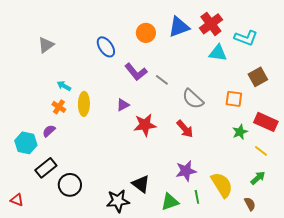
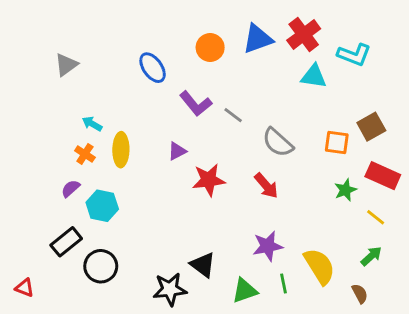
brown square: (258, 77) -> (371, 127), moved
cyan hexagon: (26, 143) -> (102, 206), moved

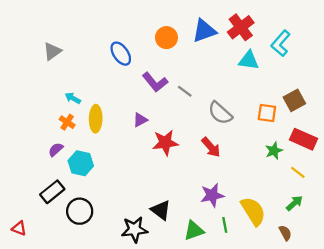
cyan L-shape: (354, 55) -> (281, 43), turned 110

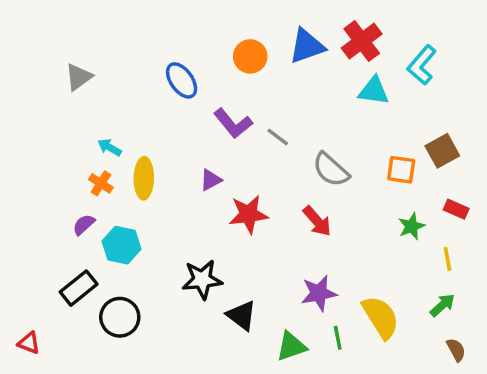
red rectangle: (304, 139) -> (456, 209), size x0.6
yellow line: (298, 172) -> (447, 259), turned 42
black star: (134, 229) -> (202, 279), moved
brown semicircle: (285, 233) -> (456, 350), moved

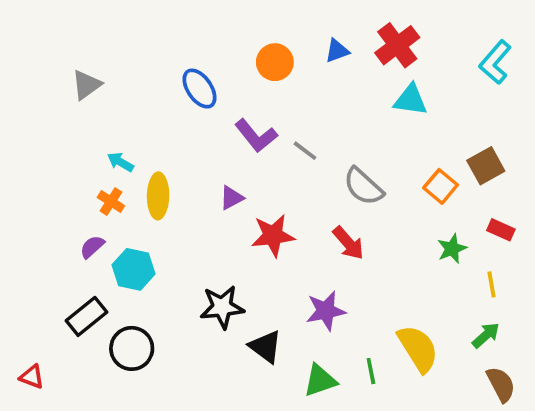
blue triangle: (307, 46) -> (337, 51), size x0.6
cyan L-shape: (422, 65) -> (495, 62), moved
orange square: (401, 170) -> (441, 186), turned 32
purple star: (319, 293) -> (326, 311), moved
brown semicircle: (456, 350) -> (501, 384), size x1.4

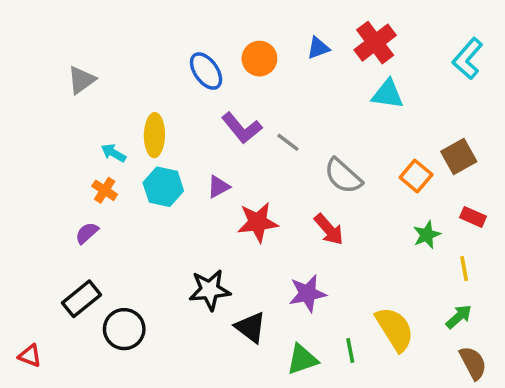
blue ellipse: (200, 89) -> (206, 71), moved
yellow ellipse: (158, 196) -> (154, 135), moved
cyan hexagon: (134, 269) -> (163, 187), moved

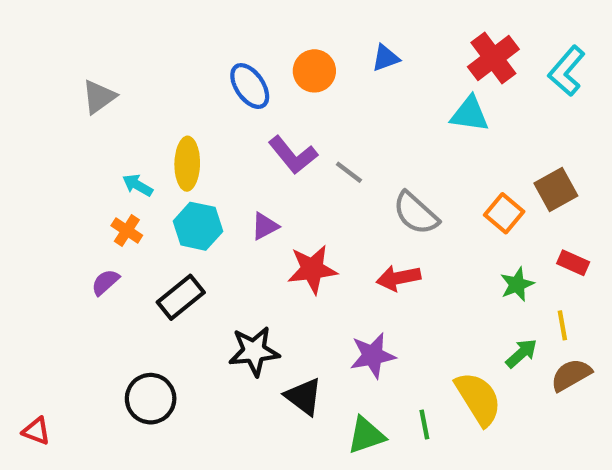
red cross: (375, 43) -> (493, 58), moved
red arrow: (329, 229) -> (398, 278), turned 120
black rectangle: (81, 299) -> (181, 297), moved
green arrow: (459, 317) -> (521, 353), moved
brown semicircle: (473, 363) -> (571, 375), moved, turned -92

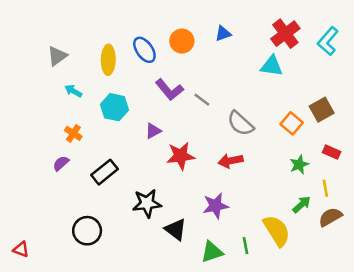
yellow ellipse: (187, 164) -> (108, 60), moved
cyan arrow: (138, 185) -> (73, 91), moved
cyan hexagon: (198, 226) -> (115, 107), moved

